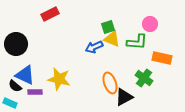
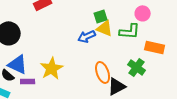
yellow star: (59, 79) -> (52, 68), turned 30

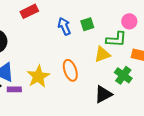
yellow triangle: (105, 28) -> (102, 54), moved, turned -42
blue arrow: (87, 36) -> (64, 26), moved, turned 90
orange ellipse: (103, 72) -> (70, 70), moved

